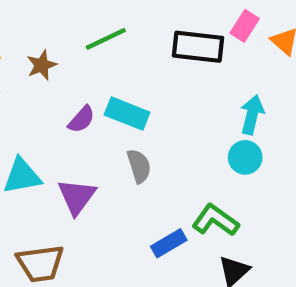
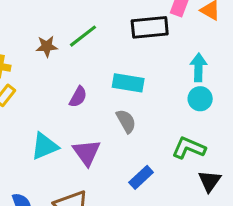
brown star: (42, 65) -> (47, 46), moved, turned 30
cyan rectangle: (127, 114) -> (128, 83), moved
blue rectangle: (169, 243) -> (141, 177), moved

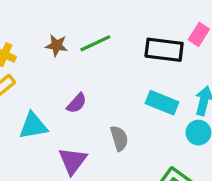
cyan rectangle: (128, 83) -> (162, 103), moved
cyan triangle: (45, 146) -> (33, 126), moved

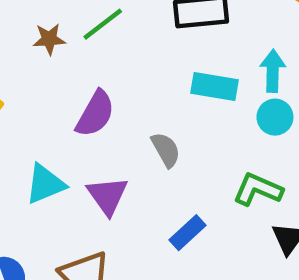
purple semicircle: (77, 103) -> (95, 114), size x1.5
cyan triangle: (33, 126) -> (45, 184), moved

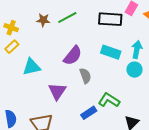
purple semicircle: (95, 114) -> (73, 56), moved
cyan triangle: (45, 184) -> (32, 67), moved
green L-shape: (258, 190) -> (109, 100), moved

